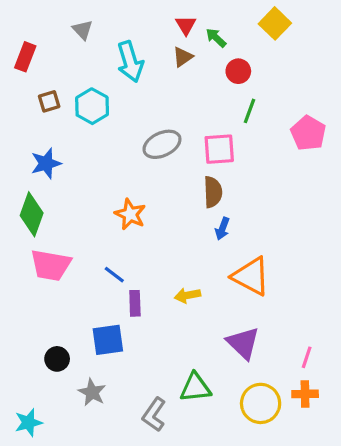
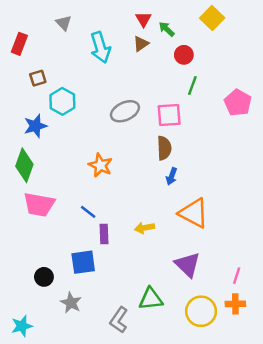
cyan hexagon: (92, 106) -> (62, 101), moved

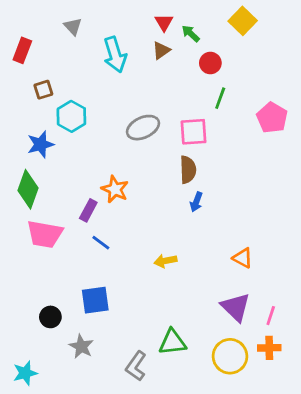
orange triangle: (194, 213) -> (243, 258), moved, size x0.6
purple rectangle: (104, 234) -> (88, 210), moved, turned 30
purple triangle: (188, 265) -> (236, 307), moved

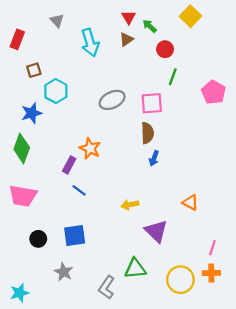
pink trapezoid: (45, 234) -> (23, 196), moved
purple triangle: (236, 307) -> (156, 231), moved
black circle: (50, 317) -> (38, 239), moved

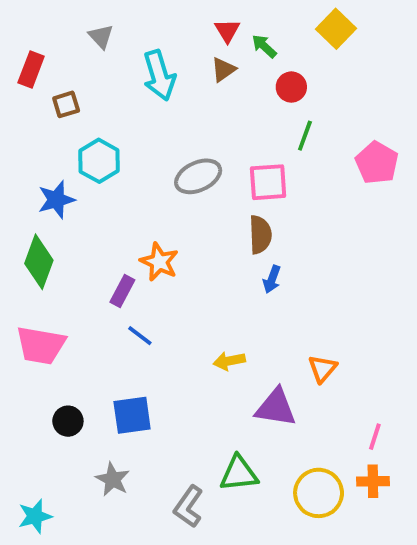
brown square: (34, 70) -> (66, 104), moved
orange triangle: (190, 202) -> (322, 369), moved, turned 42
purple triangle: (156, 231) -> (276, 407), turned -35

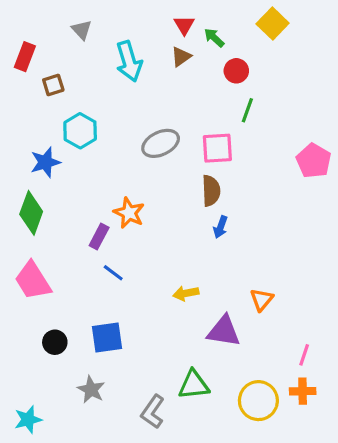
pink pentagon: (377, 163) -> (314, 161), moved
pink trapezoid: (41, 345) -> (33, 281), turned 48

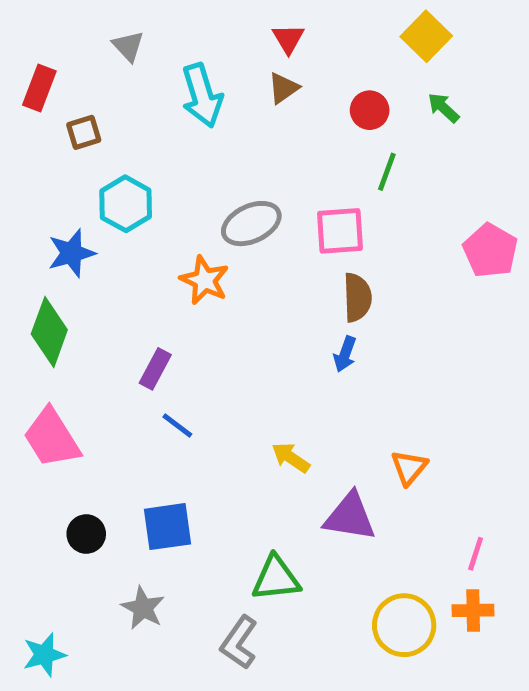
green arrow: (214, 38) -> (444, 108), moved
brown semicircle: (211, 191) -> (357, 297), moved
orange star: (129, 213) -> (204, 280), moved
yellow arrow: (186, 293) -> (291, 458), turned 45
green triangle: (194, 385) -> (276, 578), moved

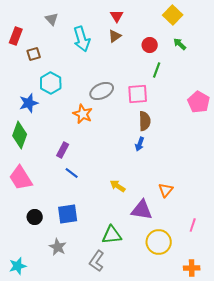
orange cross: (473, 610) -> (192, 268), moved
yellow circle: (404, 625) -> (159, 242), moved

